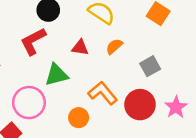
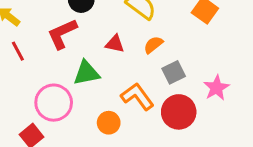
gray square: (150, 66) -> (174, 72), moved
pink star: (176, 107) -> (216, 88), moved

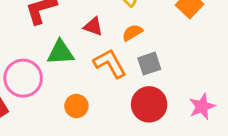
pink star: (216, 88) -> (202, 106), moved
orange L-shape: (137, 96) -> (110, 63), moved

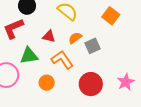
gray square: (149, 64) -> (93, 46), moved
orange circle: (76, 106) -> (47, 83), moved

